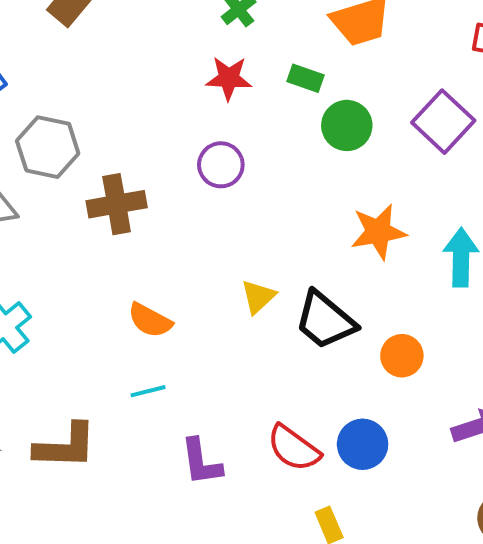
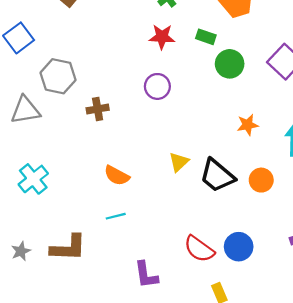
brown cross: (117, 204) -> (98, 109), size x0.7
orange star: (378, 232) -> (248, 125), size x0.7
orange circle: (402, 356) -> (261, 180), moved
purple L-shape: (201, 462) -> (146, 275), moved

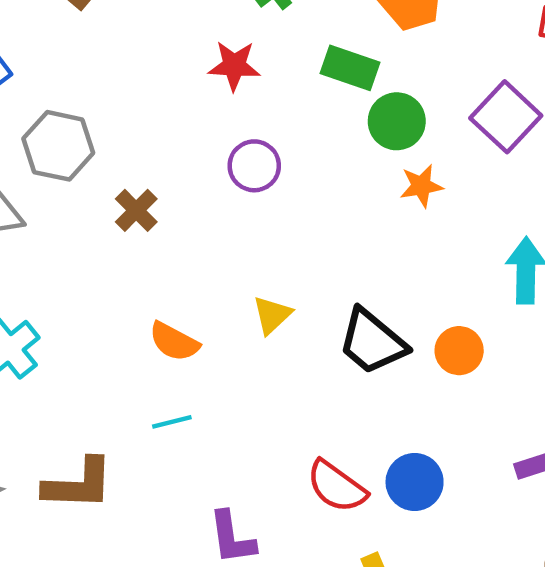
red star: (162, 37) -> (234, 66), moved
green rectangle: (206, 37) -> (350, 68), size x1.4
brown cross: (98, 109) -> (136, 210), turned -35
orange star: (248, 125) -> (421, 186), moved
yellow triangle: (179, 162) -> (272, 315), moved

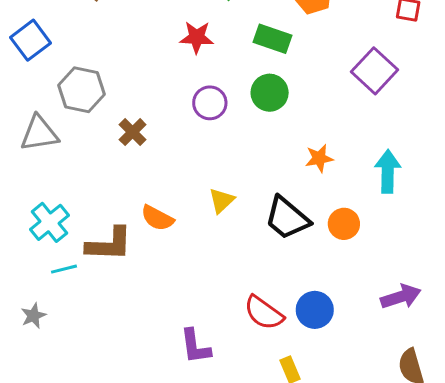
green circle: (397, 121) -> (270, 93), moved
orange star: (421, 186) -> (319, 158), moved
cyan line: (172, 422) -> (64, 269), moved
brown L-shape: (78, 484) -> (109, 244), moved

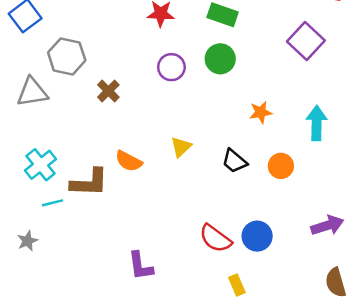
black trapezoid: (287, 218) -> (234, 161), size x0.7
purple L-shape: (195, 346) -> (140, 266), moved

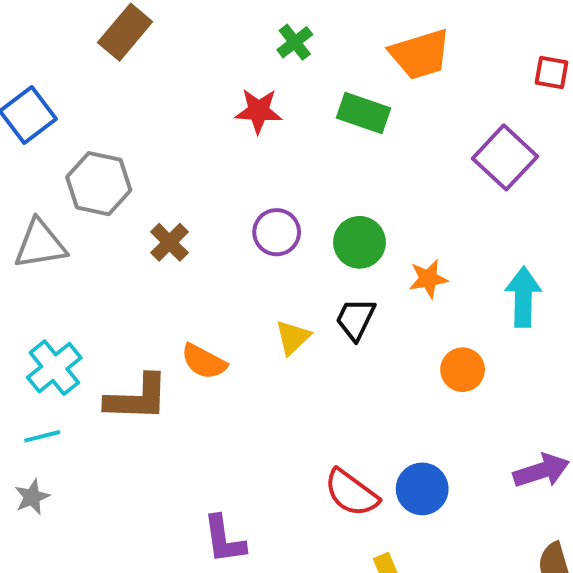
green circle: (220, 59) -> (359, 242), moved
purple circle: (171, 67) -> (277, 232), moved
black trapezoid: (234, 161) -> (355, 319), moved, turned 76
cyan line: (52, 203) -> (42, 436), moved

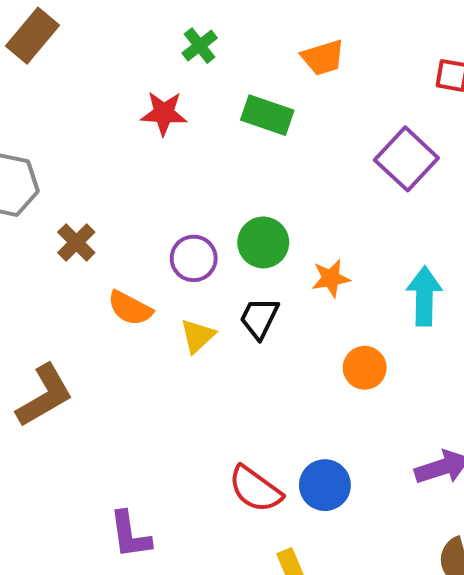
orange trapezoid: (420, 54) -> (323, 58), size x0.7
purple circle: (277, 232) -> (194, 258), moved
orange semicircle: (204, 362) -> (130, 308), moved
brown L-shape: (137, 398) -> (44, 396), turned -32

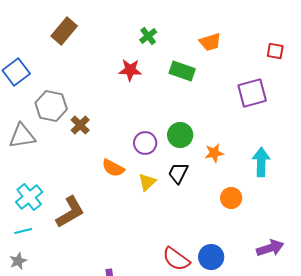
purple square: (406, 159) -> (252, 93), turned 32
brown cross: (76, 242) -> (80, 125), moved

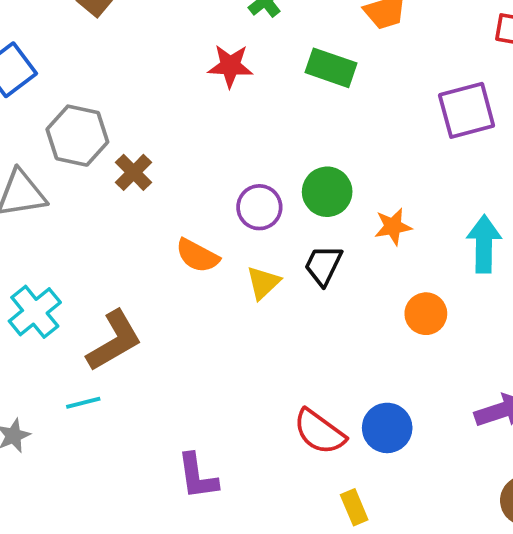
cyan line: (23, 231) -> (83, 403), moved

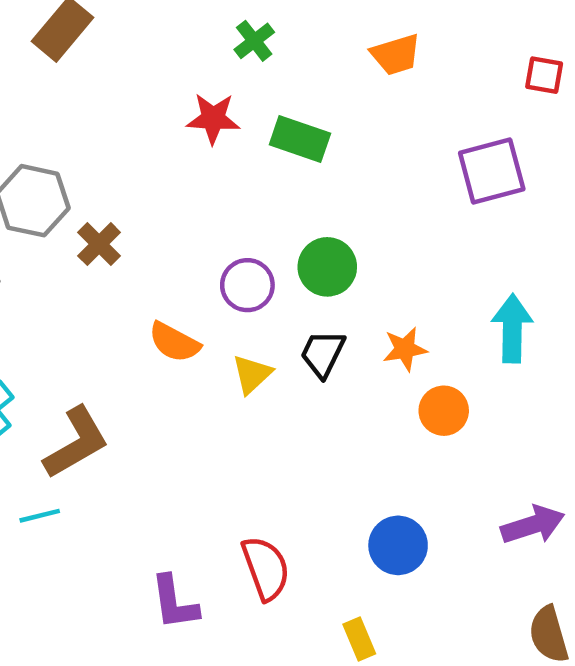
green rectangle: (331, 68) -> (300, 139), moved
orange star: (393, 227) -> (405, 349), moved
red semicircle: (319, 432) -> (266, 568), moved, turned -146

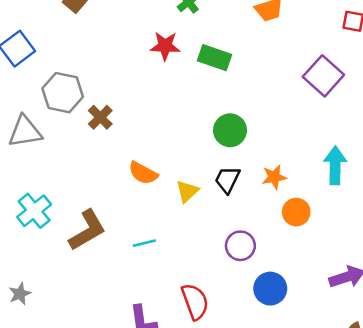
purple square: (492, 171) -> (323, 76), turned -33
purple circle: (247, 285) -> (240, 246), moved
cyan line: (40, 516) -> (144, 243), moved

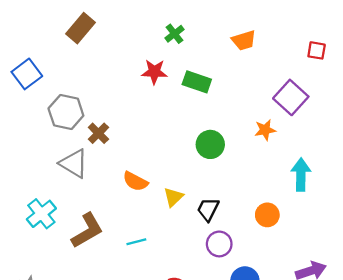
gray triangle: (25, 132) -> (74, 163), moved, turned 40
orange star: (274, 177) -> (265, 130), moved
black trapezoid: (227, 180) -> (208, 209), moved

